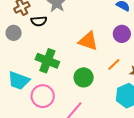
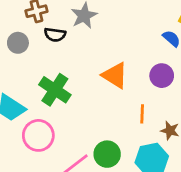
orange line: (114, 64) -> (142, 114), turned -56
green circle: (84, 77) -> (107, 154), moved

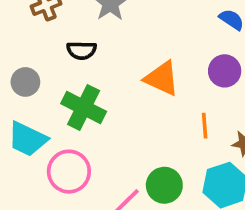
black semicircle: (55, 35) -> (82, 50), moved
gray circle: (18, 43) -> (25, 82), moved

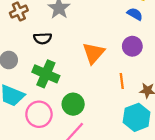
orange triangle: (162, 78) -> (93, 53), turned 50
green circle: (164, 185) -> (73, 104), moved

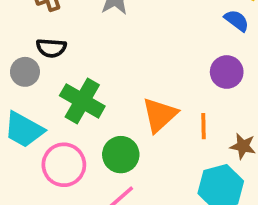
black semicircle: (43, 38) -> (51, 48), moved
orange triangle: (93, 53) -> (160, 115), moved

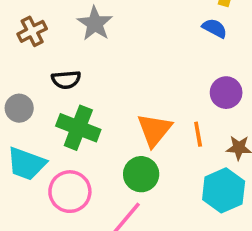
black semicircle: (51, 48) -> (66, 80), moved
purple circle: (227, 72) -> (226, 93), moved
green circle: (121, 155) -> (141, 174), moved

